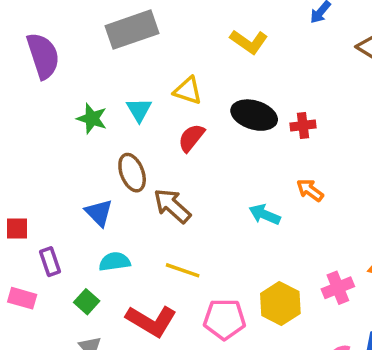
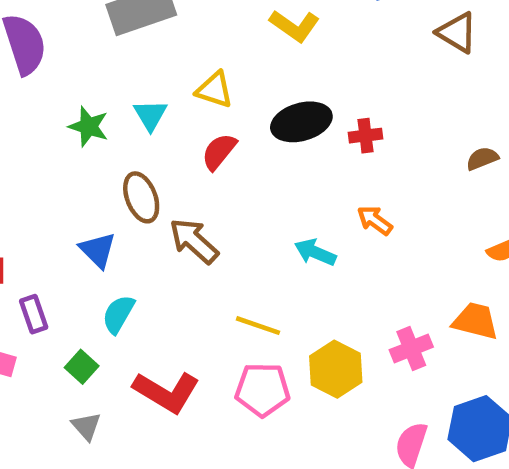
black ellipse: (254, 115) -> (301, 122), turned -33
cyan semicircle: (115, 262) -> (118, 314), turned -52
yellow line: (183, 270) -> (258, 326), moved

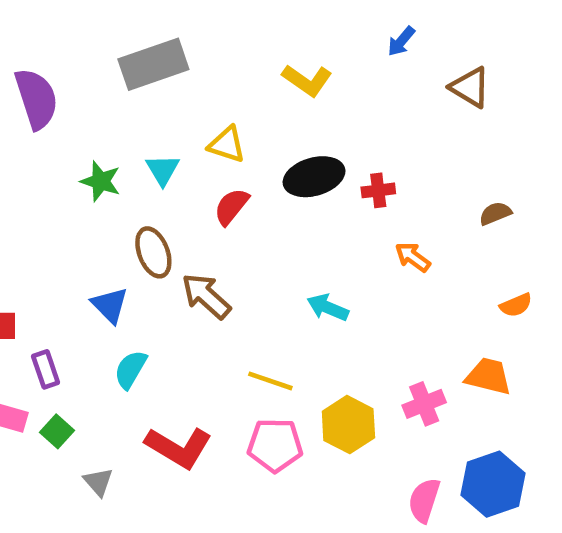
orange arrow: (375, 220) -> (413, 257), moved
green square: (82, 367) -> (57, 431), moved

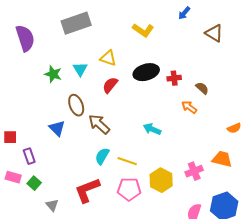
brown semicircle: (495, 213) -> (202, 88), moved, turned 64
cyan semicircle: (130, 369) -> (102, 156), moved
red L-shape: (179, 447) -> (87, 190), turned 128

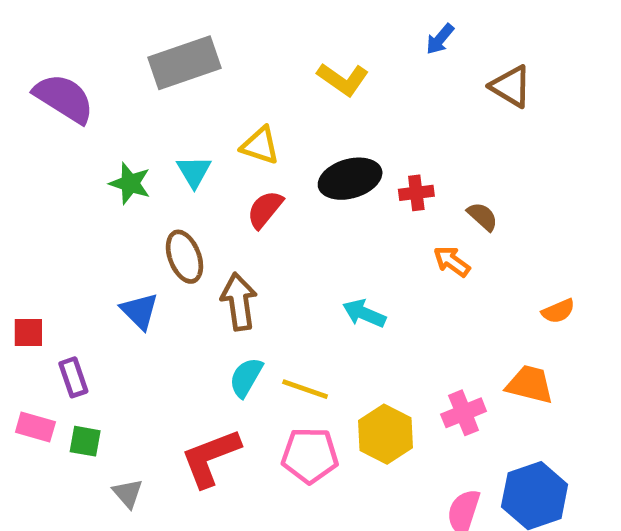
purple semicircle: (25, 38) -> (64, 98), turned -40
brown arrow: (99, 124) -> (239, 302), turned 40
green square: (34, 183) -> (85, 441), turned -32

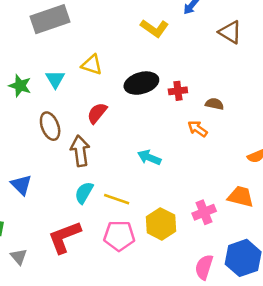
yellow L-shape: (343, 79) -> (154, 28), moved
red semicircle: (265, 209) -> (97, 113), moved
brown semicircle: (482, 216) -> (214, 104), turned -30
blue triangle: (140, 311) -> (21, 185), moved

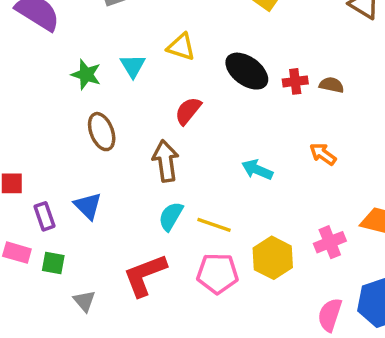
black ellipse: (141, 83) -> (247, 71), turned 52
brown semicircle: (214, 104) -> (332, 85), moved
brown ellipse: (50, 126) -> (102, 132), moved
orange arrow: (198, 129) -> (323, 154), moved

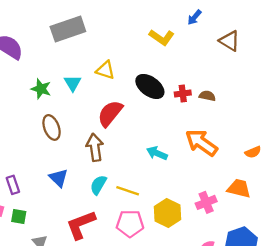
red semicircle: (188, 111) -> (110, 113), size x1.4
orange arrow: (323, 154) -> (201, 143), size x1.8
blue triangle: (88, 206) -> (59, 178), moved

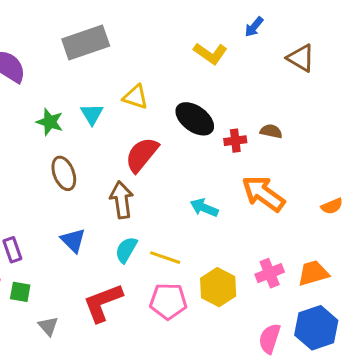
red cross: (183, 94) -> (235, 141), moved
orange trapezoid: (239, 188) -> (313, 273), moved, turned -30

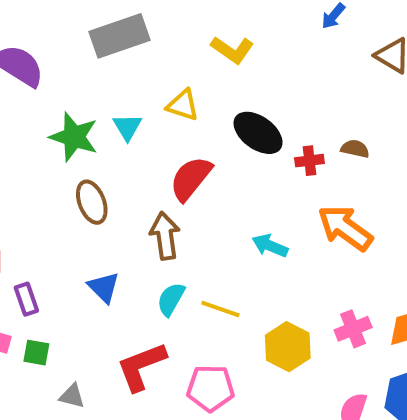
yellow L-shape: (210, 53) -> (232, 50), moved
green star: (50, 122) -> (74, 137), size x1.4
pink pentagon: (168, 301) -> (211, 388), moved
gray triangle: (48, 326) -> (72, 396), turned -35

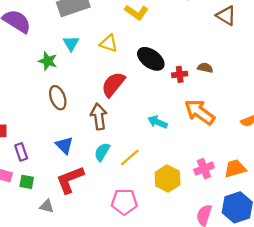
cyan triangle: (127, 127) -> (71, 43), moved
green star: (74, 137) -> (48, 61), size x0.7
yellow line: (220, 309) -> (130, 157), turned -60
red L-shape: (141, 366) -> (70, 180), moved

